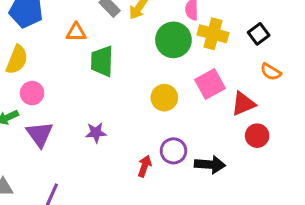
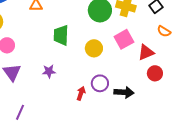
green trapezoid: (102, 61) -> (61, 35), moved

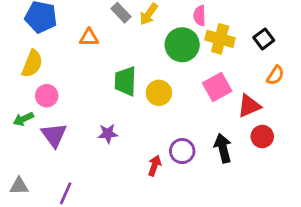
orange semicircle: (164, 31) -> (275, 75), turned -88
yellow circle: (94, 48) -> (159, 93), moved
black arrow: (124, 92) -> (223, 148), moved, turned -108

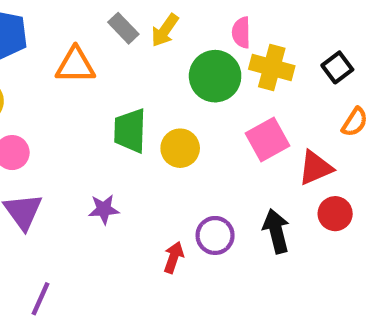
orange triangle: (89, 37) -> (75, 65), size x1.4

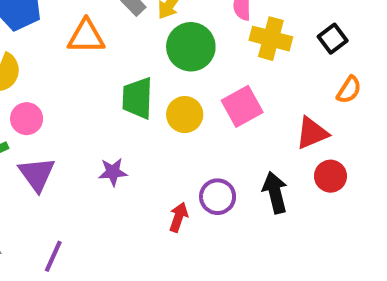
green circle: (215, 76) -> (191, 47), moved
pink square: (267, 139) -> (242, 106), moved

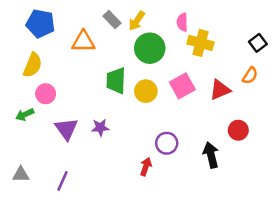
black square: (333, 39) -> (258, 43), moved
red triangle: (312, 133) -> (220, 90), moved
purple triangle: (37, 174) -> (66, 129), moved
black arrow: (275, 193) -> (211, 155), moved
red arrow: (179, 217) -> (146, 167), moved

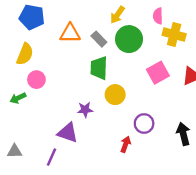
gray rectangle: (112, 20) -> (99, 39), moved
yellow circle: (146, 91) -> (115, 95), moved
purple triangle: (66, 129) -> (68, 133), moved, turned -35

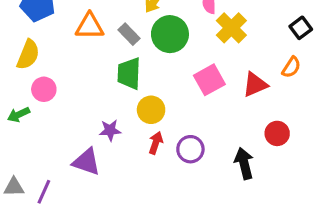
yellow cross: (174, 34) -> (231, 28), turned 30
red arrow: (126, 144) -> (156, 143), moved
purple line: (52, 157) -> (44, 192), moved

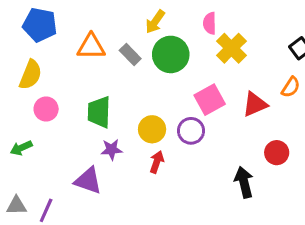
green trapezoid: (129, 74) -> (99, 112), moved
green arrow: (19, 115) -> (21, 148), moved
purple circle: (190, 149) -> (191, 131), moved

